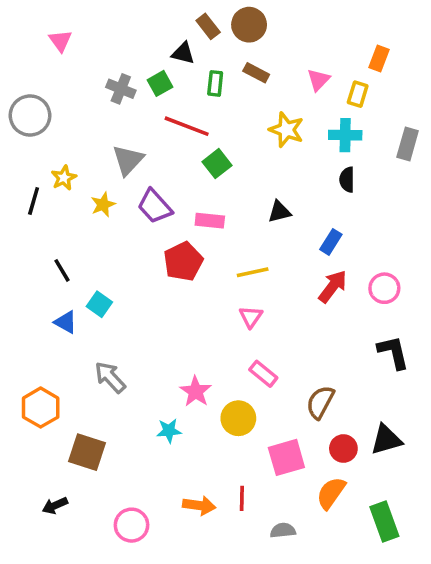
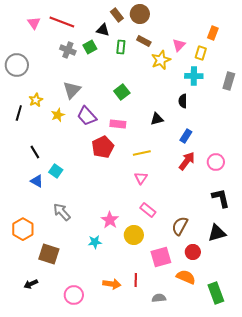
red line: (187, 126) -> (62, 22), moved
yellow star: (286, 130) -> (161, 60), moved, turned 30
black semicircle: (347, 180) -> (183, 101), moved
black triangle: (386, 440) -> (217, 233), moved
orange semicircle: (331, 493) -> (186, 277), turned 78

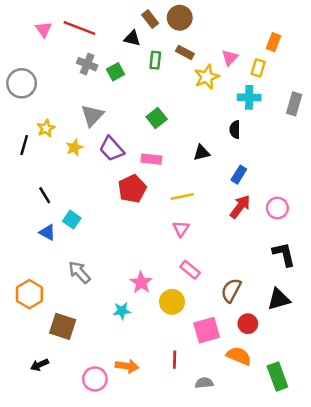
green square: (90, 47) -> (115, 72), moved
orange arrow: (112, 284) -> (127, 366), moved

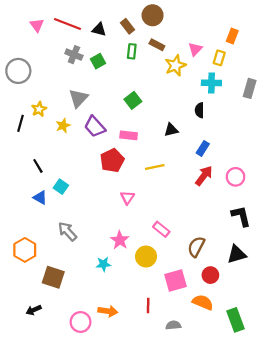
brown rectangle: (150, 19) -> (127, 26), moved
black triangle: (132, 38) -> (99, 29), moved
pink triangle: (181, 229) -> (127, 198), moved

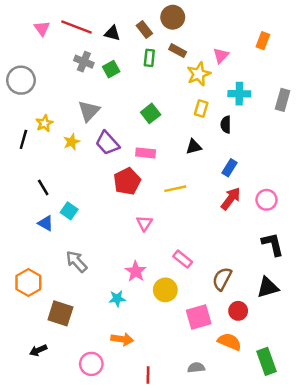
yellow rectangle: (219, 58) -> (201, 109), moved
red line: (148, 306) -> (148, 375), moved
orange arrow: (108, 311) -> (122, 339), moved

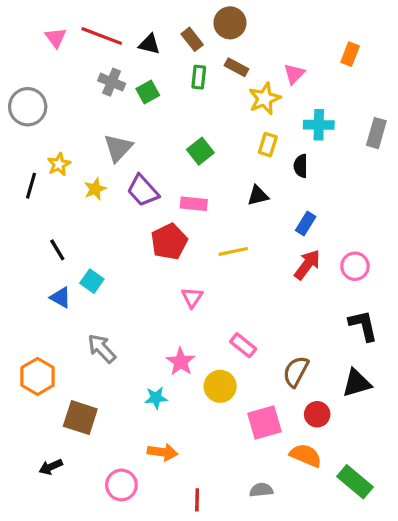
green rectangle: (267, 361) -> (355, 482), turned -30

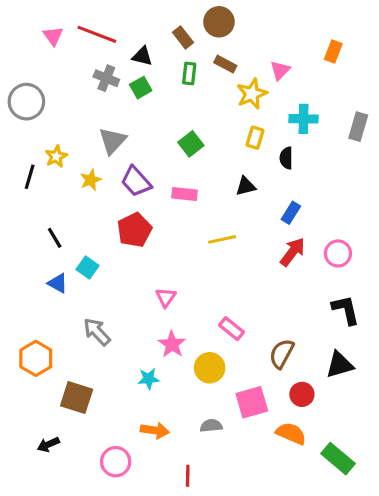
black triangle: (149, 44) -> (142, 56), moved
red pentagon: (169, 242) -> (134, 230), moved
pink triangle: (192, 298) -> (166, 297), moved
gray semicircle: (261, 490) -> (211, 426), moved

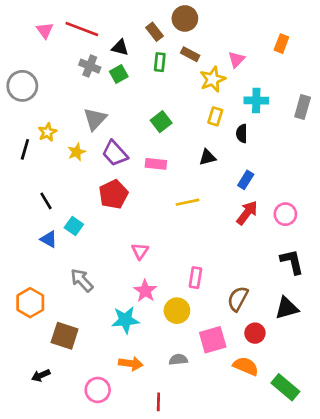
pink rectangle: (231, 329) -> (195, 278), turned 60
cyan star: (149, 379) -> (125, 320), size x1.5

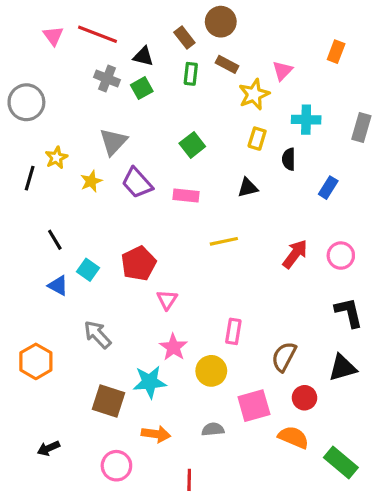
blue rectangle: (246, 180) -> (328, 188), moved
red pentagon: (114, 194) -> (139, 263), moved
brown square: (65, 336) -> (109, 401), moved

